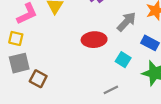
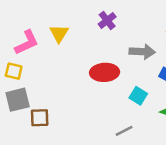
gray arrow: (127, 22) -> (142, 52), turned 50
brown square: (38, 79) -> (40, 118), turned -30

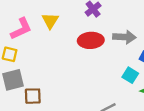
red ellipse: (105, 72) -> (91, 40), moved
cyan square: (138, 96) -> (130, 75), moved

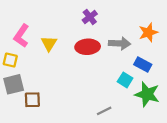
yellow triangle: (50, 21) -> (49, 43), moved
pink L-shape: (21, 29) -> (21, 36), turned 150

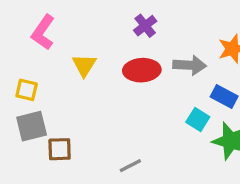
pink L-shape: (21, 36) -> (43, 32), moved
gray line: (104, 111) -> (130, 166), moved

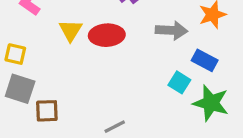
red ellipse: (142, 70) -> (107, 35), moved
gray square: (32, 126) -> (20, 89), turned 32

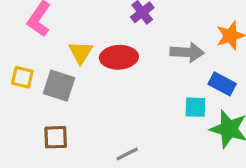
cyan square: (179, 82) -> (195, 107), turned -30
gray square: (20, 89) -> (59, 86), moved

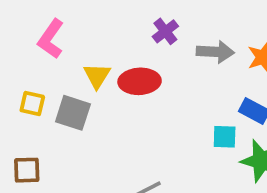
gray arrow: (187, 52) -> (215, 52), moved
brown square: (56, 137) -> (27, 170), moved

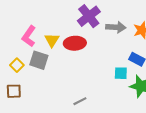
purple cross: (165, 31) -> (89, 16), size x1.6
pink L-shape: (51, 39) -> (29, 36), moved
yellow square: (32, 104) -> (17, 65), moved, turned 32

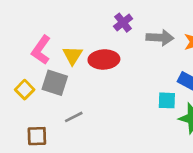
purple cross: (89, 16) -> (123, 23), size x0.6
brown square: (14, 91) -> (37, 136), moved
gray line: (80, 101) -> (74, 117), moved

